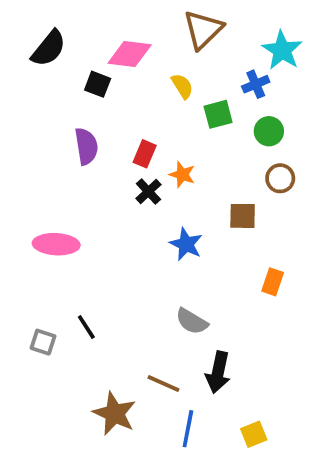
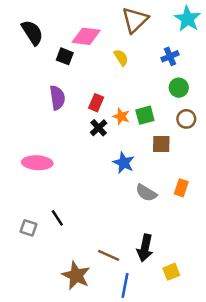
black semicircle: (49, 48) -> (32, 33), turned -72
cyan star: (282, 50) -> (188, 19), moved
green square: (218, 114) -> (145, 115), moved
gray semicircle: (192, 321) -> (146, 193), moved
yellow square: (254, 434) -> (171, 272), moved

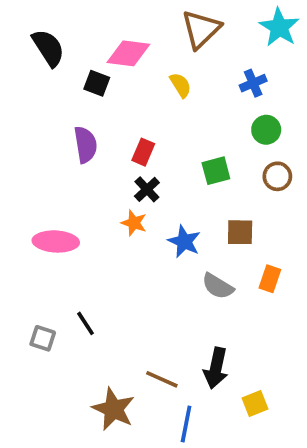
orange star: (121, 116) -> (134, 223), moved
brown square: (161, 144) -> (240, 232), moved

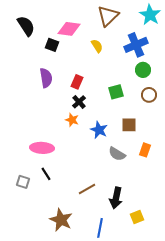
blue cross: (253, 83) -> (136, 45), size x1.6
pink ellipse: (56, 241) -> (42, 148), moved
brown line: (162, 379) -> (87, 189), moved, turned -54

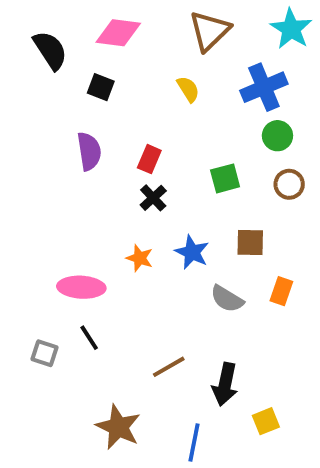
pink diamond: (69, 29) -> (118, 33), moved
orange star: (72, 120) -> (140, 258), moved

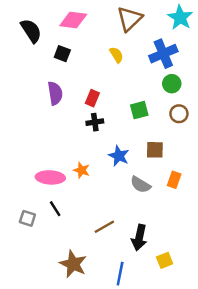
black cross: (153, 198) -> (95, 122), turned 35
orange star: (140, 258) -> (82, 170), moved

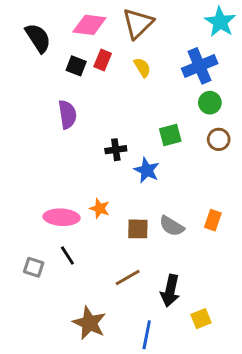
brown triangle: (130, 19) -> (138, 23), moved
red rectangle: (92, 98) -> (103, 60), moved
brown square: (155, 150) -> (138, 229), moved
blue star: (119, 156) -> (147, 170), moved

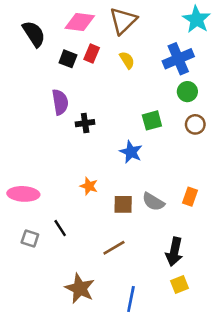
black cross: (116, 150) -> (85, 123), moved
pink ellipse: (62, 217) -> (23, 194), moved
black arrow: (170, 291) -> (174, 252), moved

